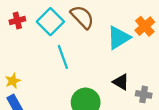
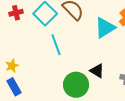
black triangle: (121, 82) -> (97, 71), moved

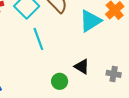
green circle: (76, 85) -> (60, 81), size x0.6

